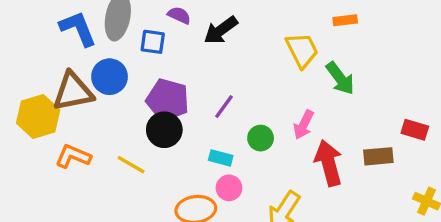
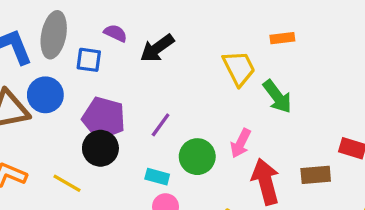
green circle: (261, 138) -> (197, 157), size x1.4

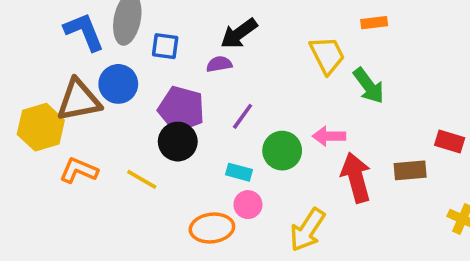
purple semicircle: (115, 33) -> (219, 64), moved, turned -35
pink arrow: (241, 143) -> (329, 136), turned 64

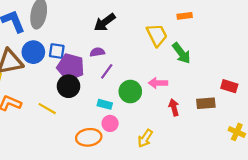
blue square: (165, 46) -> (57, 51), moved
purple semicircle: (219, 64) -> (97, 52), moved
red arrow: (356, 178) -> (174, 107), size x0.6
yellow arrow: (307, 230) -> (145, 138), size x0.7

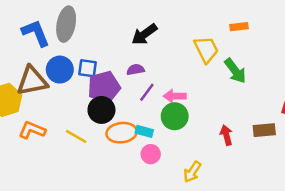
purple pentagon: (71, 67) -> (104, 87), turned -30
pink arrow: (158, 83) -> (175, 96), moved
orange ellipse: (89, 137) -> (122, 133), moved

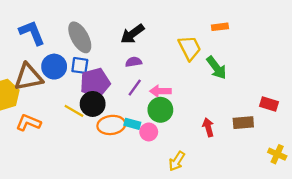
gray ellipse: (66, 24) -> (80, 37), moved, turned -40
purple semicircle: (136, 70) -> (134, 62), moved
yellow line: (76, 136) -> (74, 111), moved
pink circle: (151, 154) -> (149, 132), moved

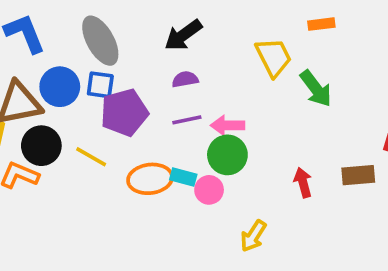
purple line: (135, 88) -> (187, 120), turned 42
black circle: (93, 104) -> (41, 146), moved

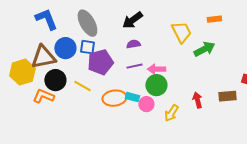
orange rectangle: (321, 24) -> (214, 19), moved
green arrow: (316, 89) -> (204, 49), turned -80
yellow arrow: (253, 236) -> (171, 113), moved

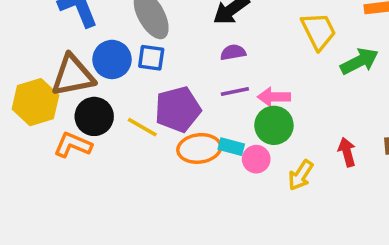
purple pentagon: (100, 62) -> (178, 109), moved

